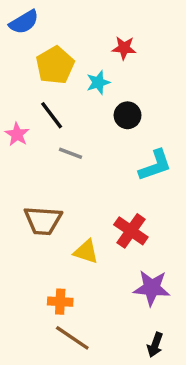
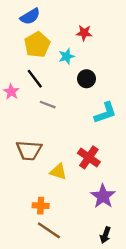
blue semicircle: (24, 22) -> (30, 16), moved
purple star: (152, 288) -> (103, 196), turned 30

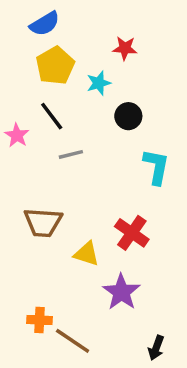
gray line: (48, 105) -> (71, 154), turned -35
cyan L-shape: (105, 113) -> (156, 167), turned -60
purple star: (103, 196) -> (121, 292), moved
orange cross: (41, 206) -> (39, 320), moved

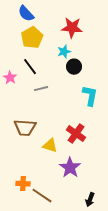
blue semicircle: (45, 24) -> (26, 14), turned 78
red star: (125, 48) -> (72, 28), size x1.5
cyan star: (99, 83) -> (64, 52), moved

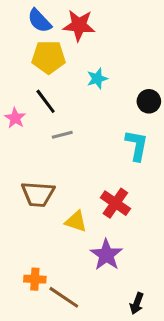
red star: (72, 28) -> (79, 25), moved
yellow pentagon: (32, 38) -> (49, 57), turned 30
black circle: (74, 67) -> (149, 101), moved

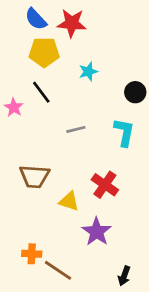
gray line: (62, 135) -> (76, 129), moved

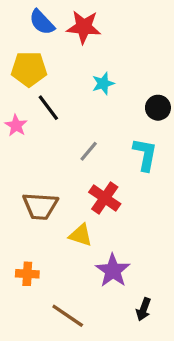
yellow pentagon: (44, 52) -> (29, 69), moved
gray line: (76, 129) -> (89, 151), turned -36
red cross: (105, 185) -> (105, 198), moved
orange cross: (32, 254) -> (27, 274), moved
black arrow: (124, 276) -> (143, 309), moved

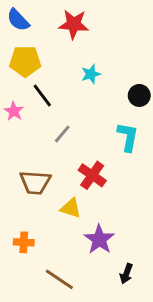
blue semicircle: (42, 22) -> (18, 20), moved
gray line: (89, 151) -> (62, 134), moved

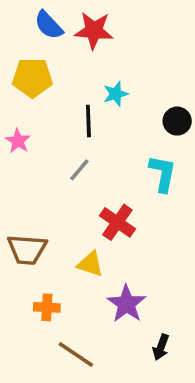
blue semicircle: (18, 20) -> (49, 25), moved
black line: (42, 95) -> (88, 121), moved, turned 35
brown trapezoid: (35, 182) -> (27, 249), moved
orange cross: (24, 242) -> (47, 307), moved

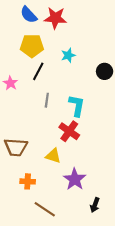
yellow pentagon: (32, 78) -> (32, 46), moved
black line: (88, 121) -> (38, 71), moved, turned 30
gray line: (79, 170) -> (47, 100), turned -32
cyan L-shape: (163, 173) -> (77, 106), moved

